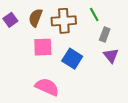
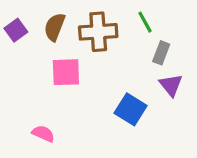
blue square: (72, 59) -> (131, 109), moved
pink semicircle: (47, 87) -> (43, 134), moved, size x0.6

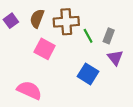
green line: (145, 22) -> (88, 36), moved
pink square: (66, 72) -> (45, 49), turned 30
pink semicircle: (43, 134) -> (29, 90), size x1.6

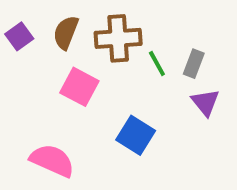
blue square: (88, 74) -> (136, 135), moved

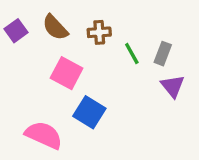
brown semicircle: (66, 33) -> (55, 27), turned -64
brown cross: (118, 38) -> (99, 32), size x0.6
blue square: (136, 135) -> (89, 112), moved

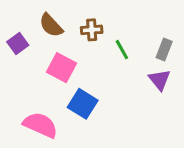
purple square: (16, 31) -> (18, 43), moved
gray rectangle: (163, 54) -> (164, 50), moved

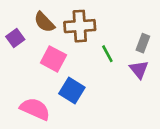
brown cross: (92, 30) -> (80, 26), size x1.6
green line: (122, 50) -> (107, 54), moved

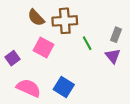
purple square: (15, 38) -> (13, 58), moved
blue square: (72, 90) -> (64, 87), moved

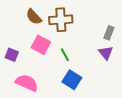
green line: (87, 43) -> (65, 55), moved
purple square: (13, 58) -> (12, 55), turned -32
blue square: (64, 87) -> (72, 80), moved

